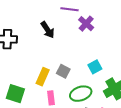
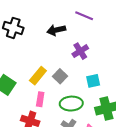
purple cross: (86, 24) -> (80, 51), moved
black arrow: (48, 30) -> (56, 30), turned 96

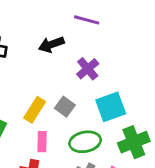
cyan square: (93, 81) -> (111, 107), size x1.5

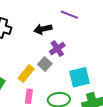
purple cross: (88, 69) -> (57, 49), moved
gray square: (65, 107) -> (45, 64), moved

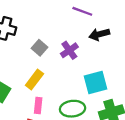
black arrow: (43, 29) -> (99, 34), moved
gray square: (45, 64) -> (40, 48), moved

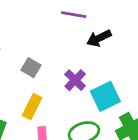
purple cross: (69, 50) -> (75, 80), moved

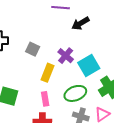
yellow rectangle: (32, 107) -> (47, 73), moved

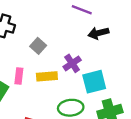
yellow rectangle: (47, 73) -> (47, 76), turned 48
pink rectangle: (45, 99) -> (19, 76), moved

